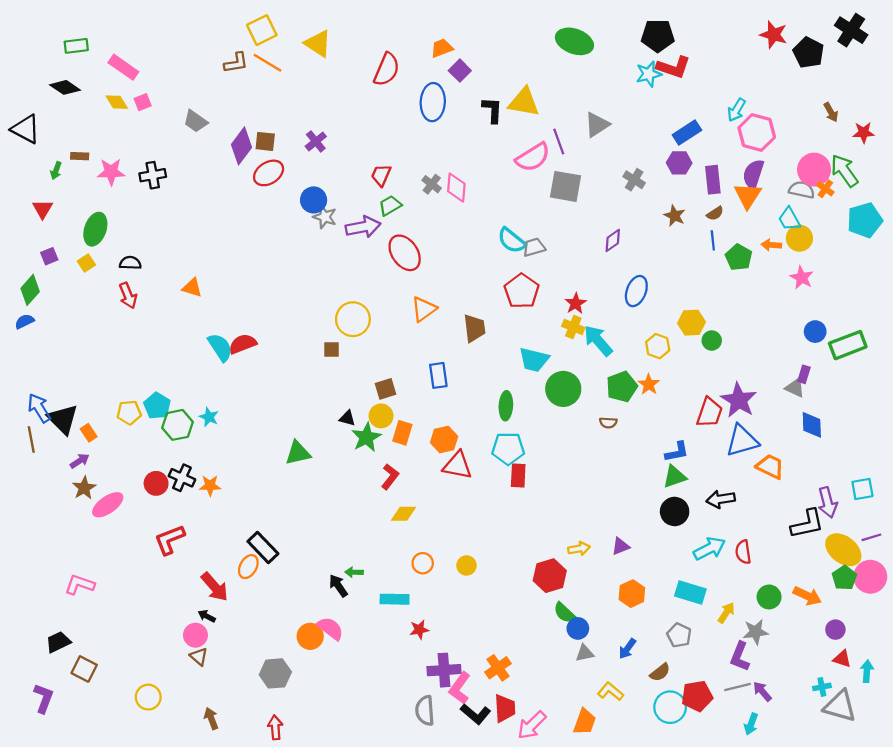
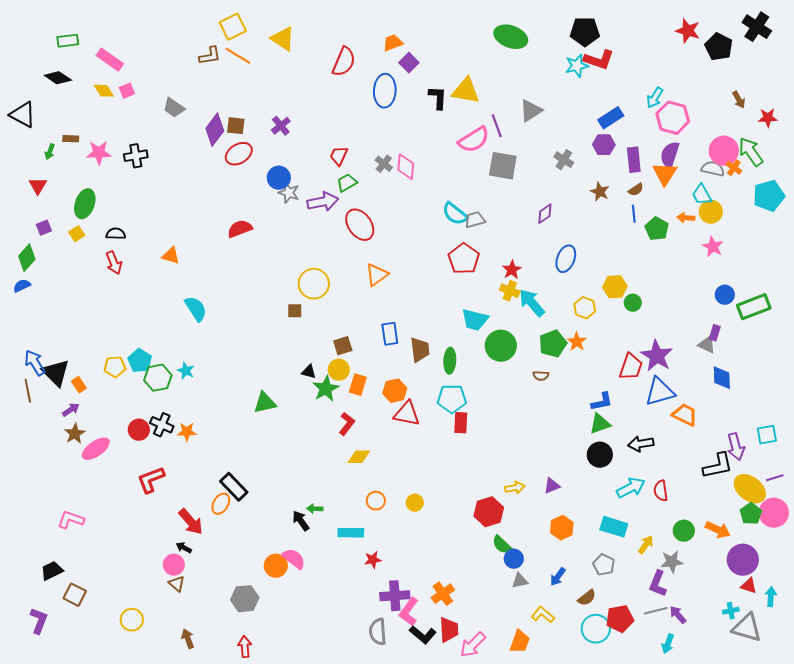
brown trapezoid: (474, 328) -> (420, 350), moved
red semicircle: (243, 344) -> (240, 229), moved
purple circle: (835, 630) -> (743, 560), size x1.8

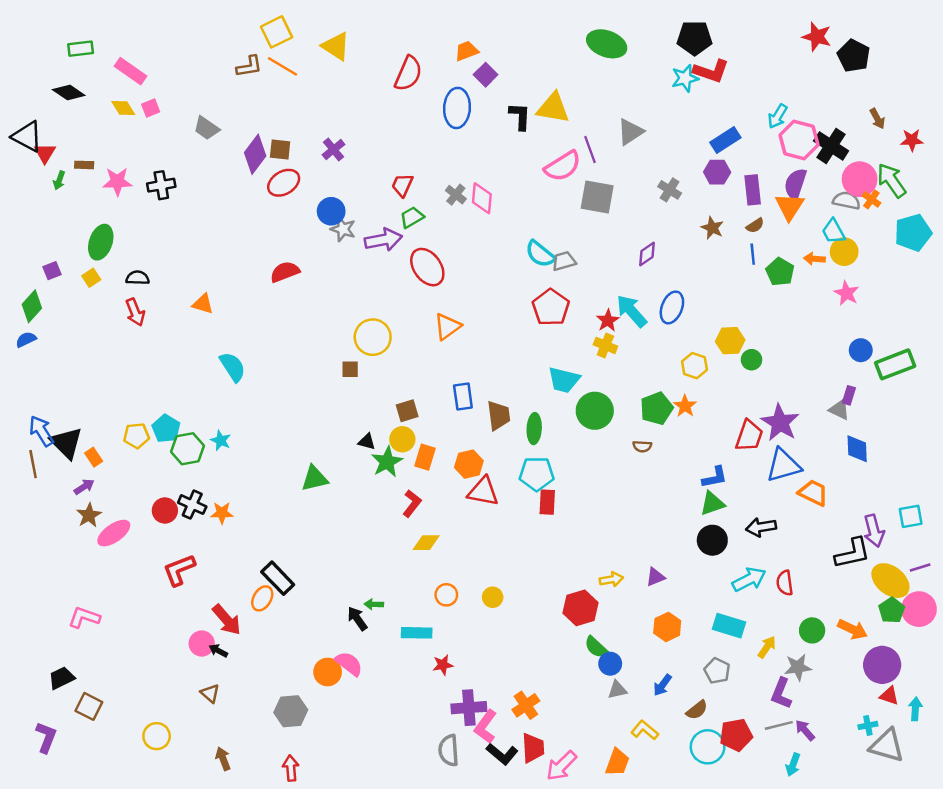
black cross: (757, 27) -> (831, 146), moved
red triangle: (38, 186) -> (45, 153), moved
cyan arrow: (532, 303) -> (632, 311), moved
pink circle: (174, 565) -> (202, 644), moved

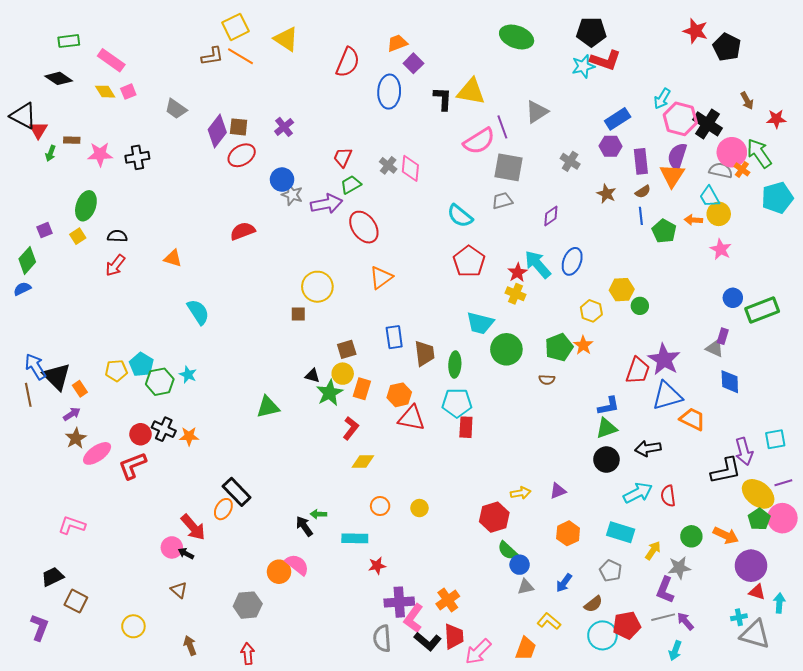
gray trapezoid: (564, 261) -> (502, 201), moved
red arrow: (135, 312) -> (115, 265), turned 60
red L-shape: (179, 570) -> (132, 466), moved

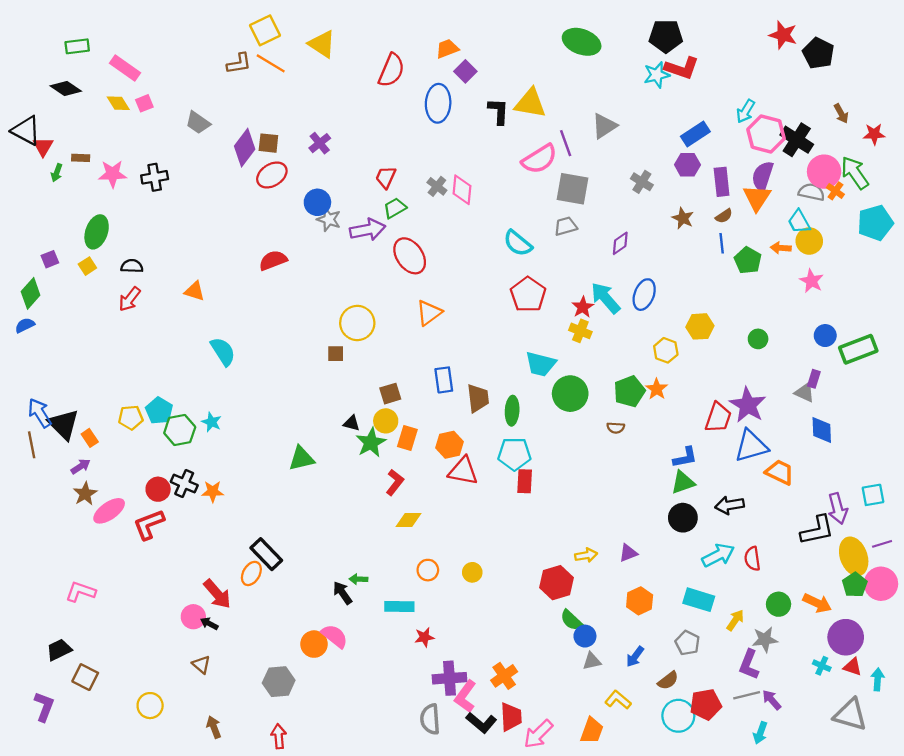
green circle: (640, 306) -> (758, 339), moved
yellow ellipse: (758, 494) -> (854, 556), turned 32
cyan cross: (739, 617) -> (822, 666), moved, turned 35

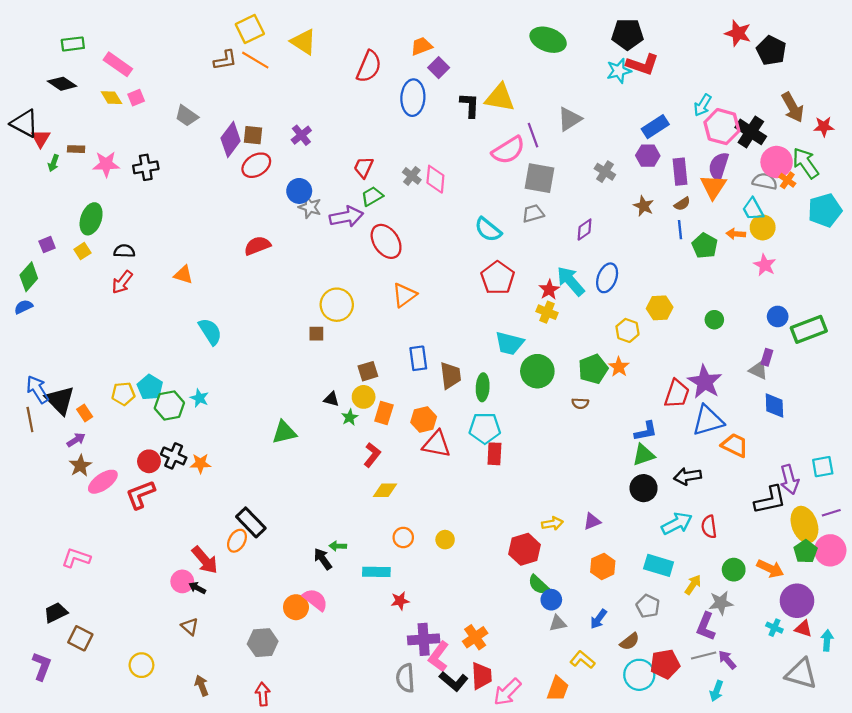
brown arrow: (841, 114) -> (793, 107), size x1.6
green star: (371, 443) -> (350, 417), size x0.6

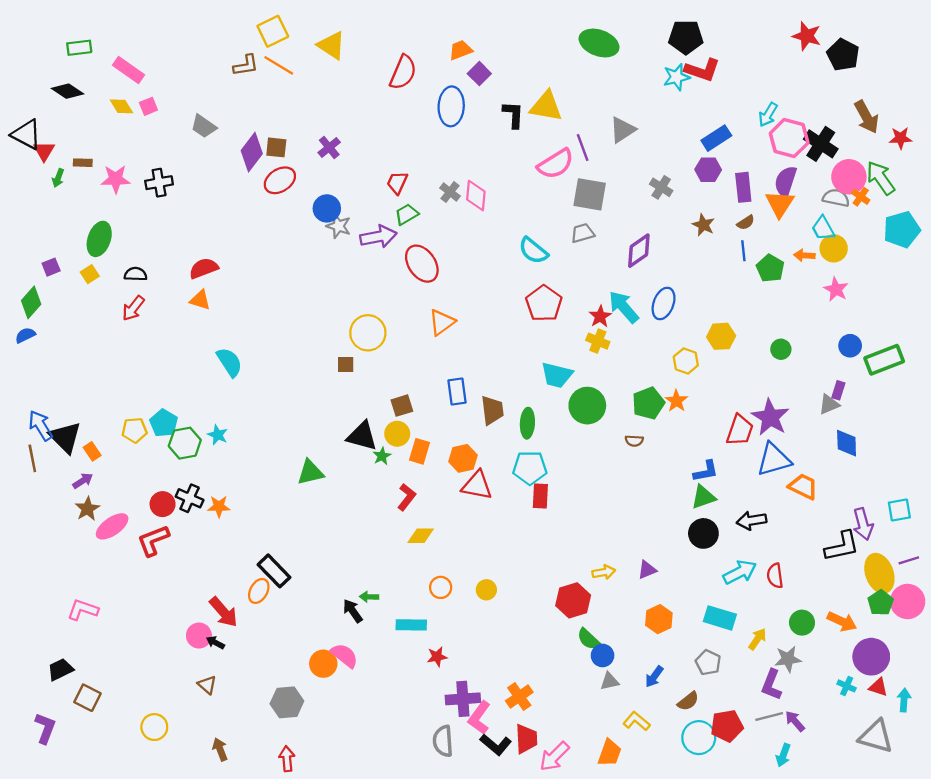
purple diamond: (585, 230) -> (639, 251), size x1.4
red semicircle: (257, 246) -> (204, 268), moved
gray triangle: (758, 370) -> (829, 404), turned -48
black triangle: (331, 399) -> (362, 436), size x1.8

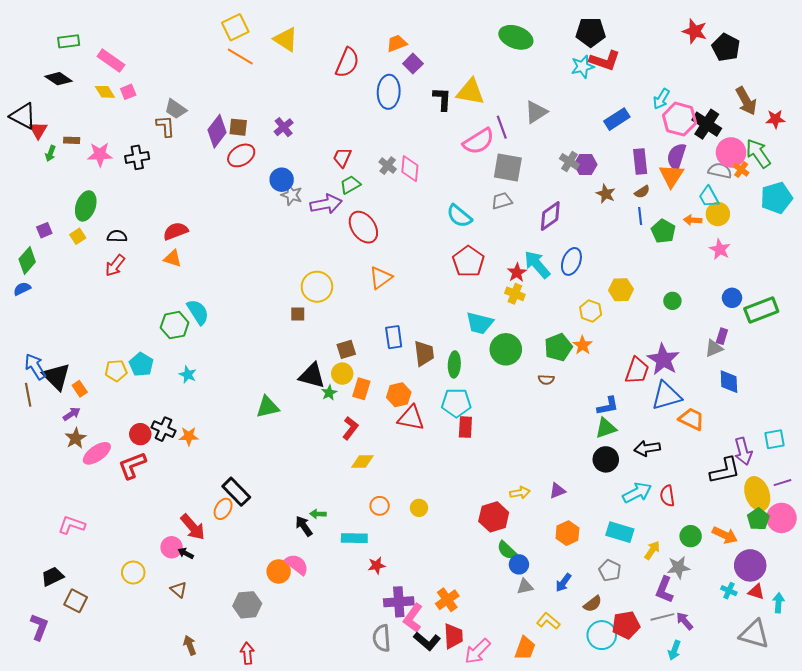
brown L-shape: (246, 65) -> (166, 126), moved, turned -85
purple hexagon: (708, 170) -> (586, 165), moved
green hexagon: (185, 443) -> (175, 325), moved
yellow circle: (154, 727) -> (133, 572), moved

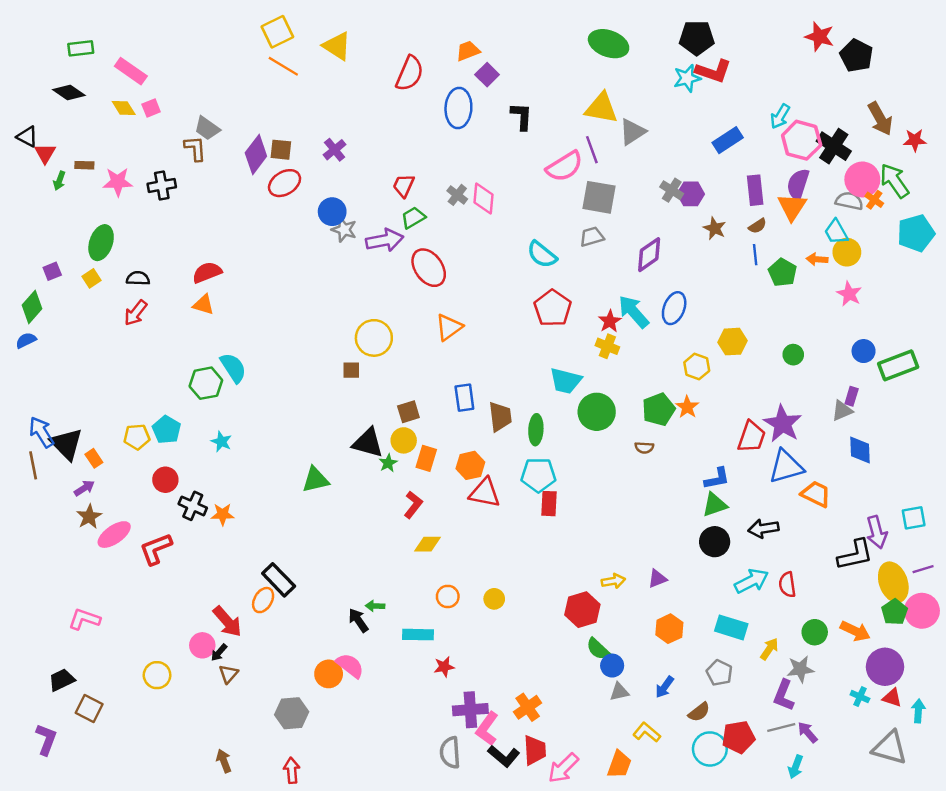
yellow triangle: (470, 92) -> (601, 108), moved
black triangle: (23, 116) -> (27, 137), size x0.7
red circle: (140, 434) -> (165, 480), moved
black arrow: (186, 553) -> (219, 652), turned -77
brown triangle: (179, 590) -> (229, 674), moved, turned 30

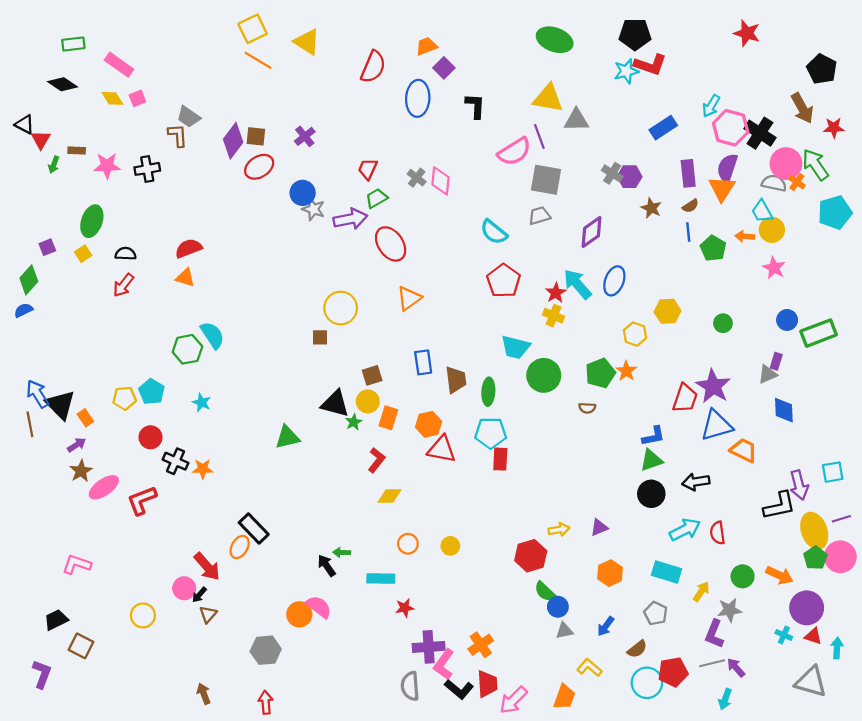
black pentagon: (856, 56) -> (822, 69), moved
gray triangle: (632, 132) -> (576, 120), turned 32

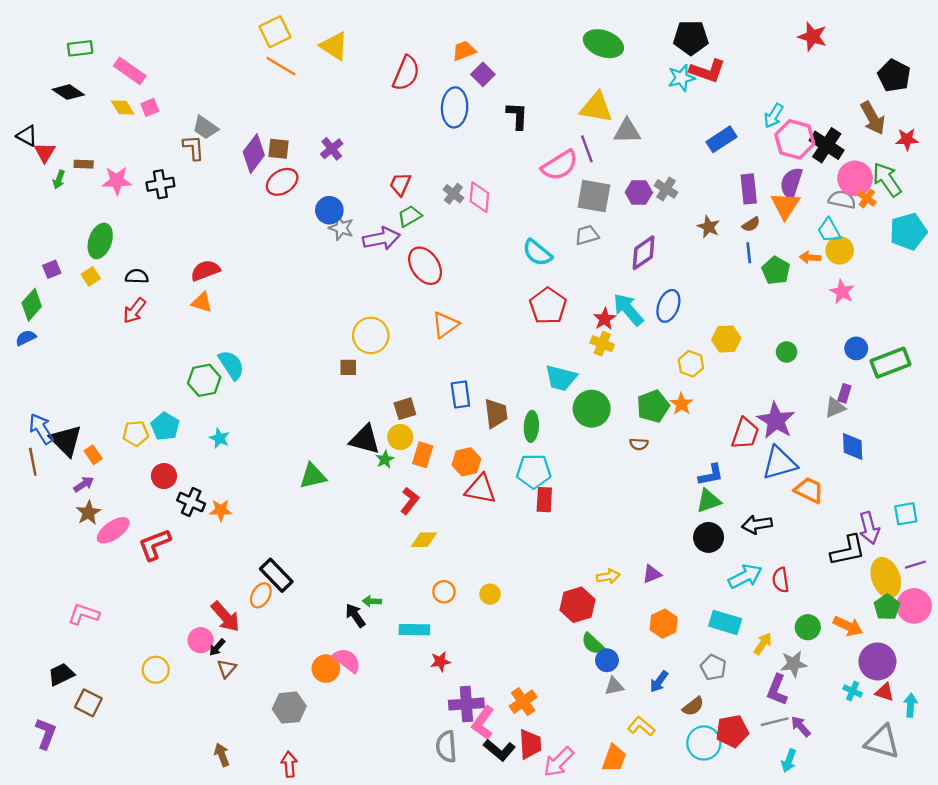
purple hexagon: (630, 177) -> (639, 192), moved

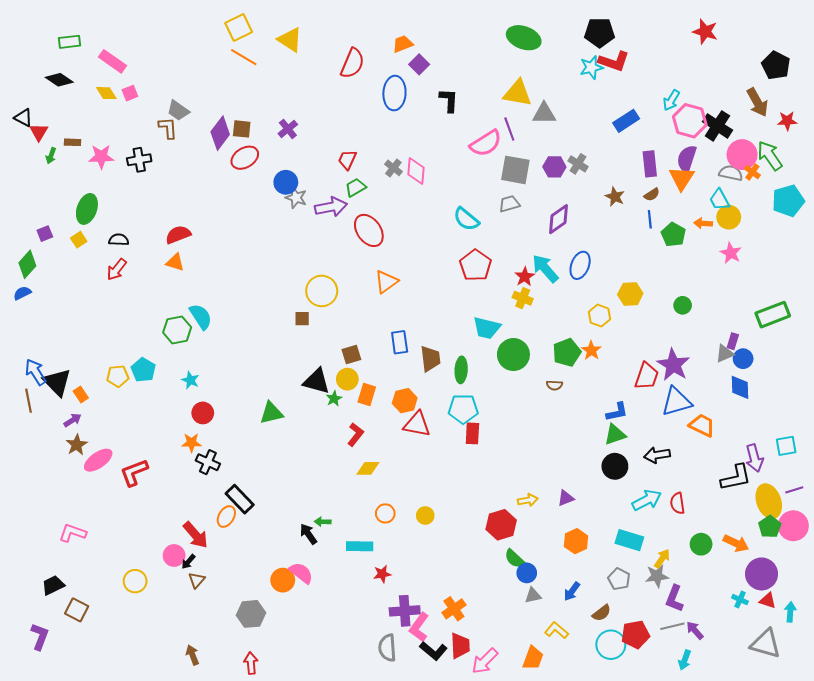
blue circle: (856, 348) -> (743, 359), moved
red circle: (164, 476) -> (203, 413), moved
black cross: (191, 502) -> (208, 462), moved
gray star: (794, 664) -> (657, 576), moved

